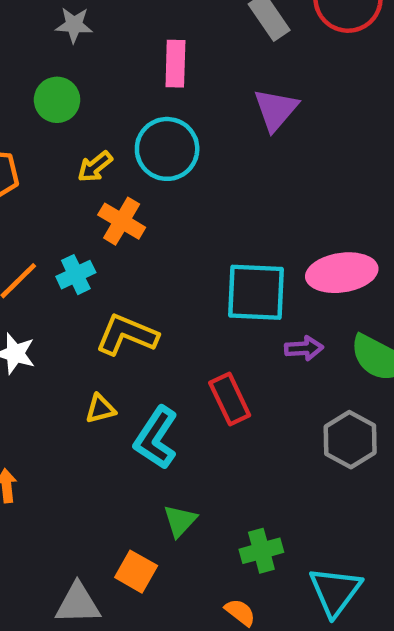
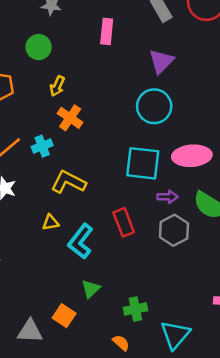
cyan circle: (167, 149) -> (154, 106), moved
yellow arrow: (95, 167) -> (57, 86), turned -30
gray hexagon: (350, 440) -> (174, 230), moved

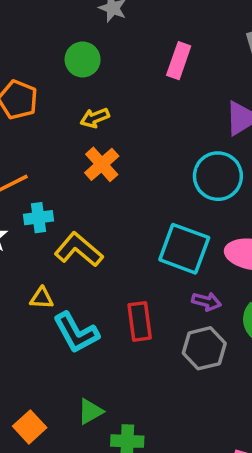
yellow arrow: (57, 86) -> (95, 118), turned 30
cyan cross: (42, 146) -> (38, 218), moved
cyan L-shape: (81, 241) -> (76, 333), turned -80
green triangle: (91, 289) -> (90, 411), moved

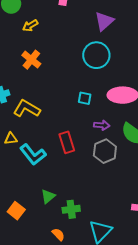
yellow arrow: (95, 118) -> (30, 26), moved
cyan square: (184, 249) -> (85, 98), size x0.5

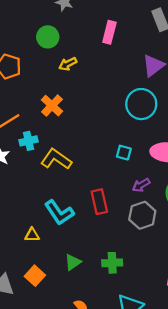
orange cross: (31, 60) -> (52, 106), moved
purple arrow: (102, 125) -> (141, 185), turned 140
yellow triangle: (11, 139) -> (32, 235), moved
green cross: (71, 209) -> (112, 263), moved

